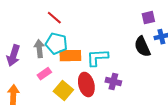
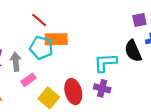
gray arrow: (39, 49) -> (16, 62), moved
orange rectangle: (70, 56) -> (56, 39), moved
cyan L-shape: (97, 58) -> (105, 63), moved

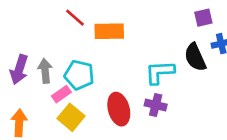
orange rectangle: (56, 39) -> (109, 31), moved
cyan pentagon: (41, 48) -> (79, 75), moved
yellow square: (49, 98) -> (71, 117), moved

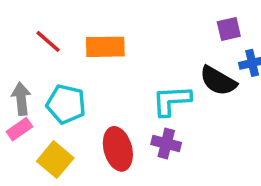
red line: (75, 18) -> (48, 41), moved
black semicircle: (195, 57) -> (218, 81), turned -36
pink rectangle: (61, 94) -> (19, 129), moved

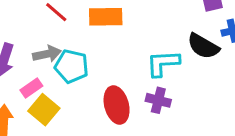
gray arrow: (21, 99) -> (47, 54), moved, turned 84
yellow square: (55, 160) -> (44, 110), moved

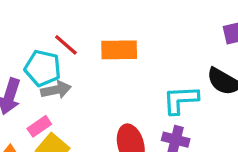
cyan pentagon: (72, 66) -> (43, 68), moved

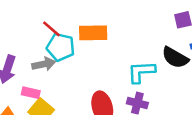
cyan pentagon: (43, 68) -> (61, 47), moved
pink rectangle: (39, 126) -> (31, 93), turned 48

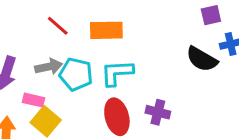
cyan pentagon: (61, 47) -> (76, 74), moved
cyan L-shape: (141, 72) -> (117, 73), moved

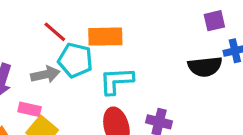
black semicircle: (202, 59) -> (205, 67), turned -36
cyan pentagon: (76, 74) -> (75, 60), moved

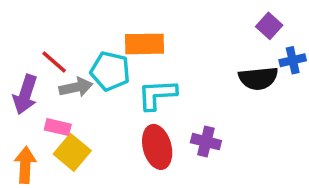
purple square: (214, 21) -> (269, 26), turned -35
red line: (55, 32) -> (54, 62), moved

